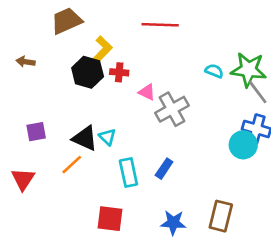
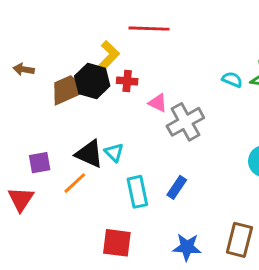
brown trapezoid: (66, 21) -> (67, 90), moved
red line: (160, 25) -> (149, 29), moved
purple square: (36, 132) -> (40, 163), moved

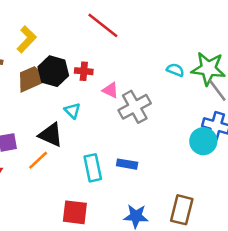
red line: (149, 29) -> (103, 25), turned 36
yellow L-shape: (108, 56) -> (27, 39), moved
cyan triangle: (114, 152) -> (72, 111), moved
blue rectangle: (177, 187) -> (127, 164), turned 66

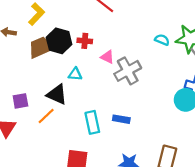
cyan triangle: (72, 111) -> (75, 74), turned -40

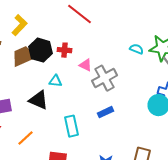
orange line: (46, 116) -> (26, 138), moved
blue rectangle: (121, 119) -> (106, 112), moved, turned -35

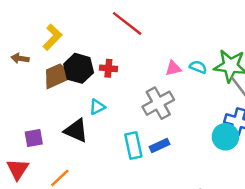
pink triangle: (86, 65) -> (173, 68), moved, turned -40
cyan triangle: (56, 81) -> (97, 107), turned -32
cyan rectangle: (72, 126) -> (133, 145), moved

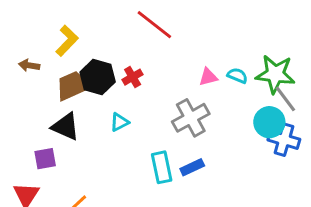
red cross: (108, 68) -> (133, 77), turned -35
black triangle: (76, 131) -> (66, 127), moved
cyan circle: (225, 137) -> (269, 122), moved

